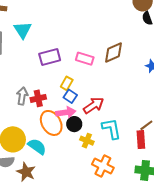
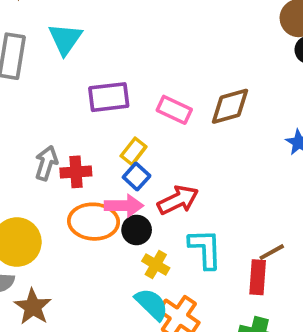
orange ellipse: (51, 123) -> (94, 222), turned -65
cyan semicircle: (37, 147) -> (152, 304), moved

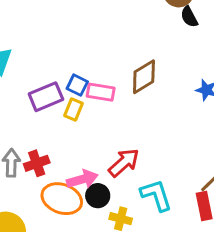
yellow rectangle: (134, 151) -> (73, 109), moved
blue square: (137, 176) -> (77, 85), moved
orange ellipse: (94, 222) -> (62, 199), turned 33

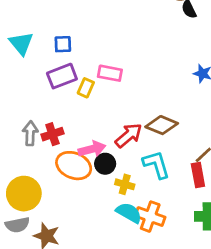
brown diamond: (144, 77) -> (162, 125), moved, turned 52
blue square: (77, 85) -> (63, 44), moved, turned -30

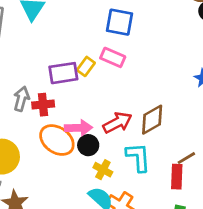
blue square: (63, 44) -> (119, 22), moved, size x1.5
purple rectangle: (62, 76) -> (63, 73), moved
brown diamond: (162, 125) -> (152, 120), turned -64

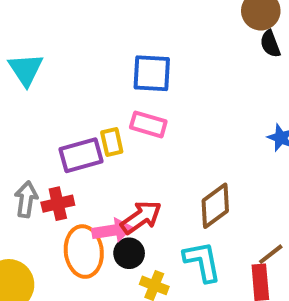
yellow rectangle: (86, 66) -> (112, 142), turned -42
red arrow: (117, 123) -> (141, 217), moved
orange ellipse: (57, 140) -> (84, 252), turned 56

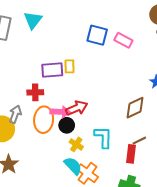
pink rectangle: (148, 124) -> (123, 40), moved
gray arrow: (26, 199) -> (15, 114), moved
brown diamond: (215, 206) -> (135, 108), moved

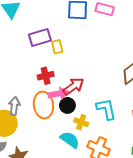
purple rectangle: (52, 70) -> (40, 38), moved
red cross: (35, 92) -> (46, 76), moved
cyan semicircle: (73, 166) -> (70, 140), moved

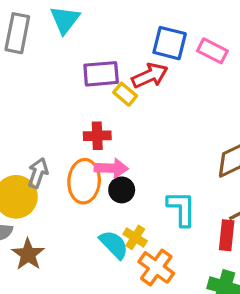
yellow rectangle: (57, 47) -> (125, 94), turned -48
red arrow: (73, 86) -> (150, 76), moved
yellow cross: (81, 122) -> (135, 237), moved

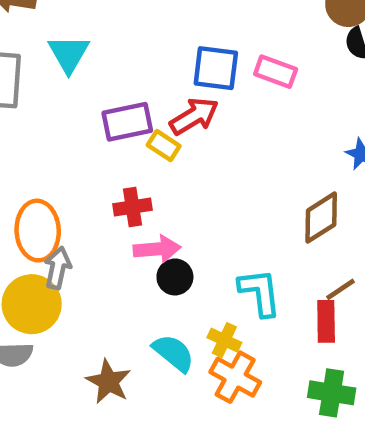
orange ellipse: (84, 181) -> (38, 231), moved
yellow cross: (135, 237) -> (224, 340), moved
brown star: (28, 254) -> (108, 382), moved

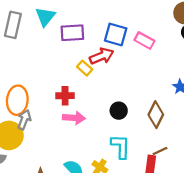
purple rectangle: (127, 122) -> (72, 33), moved
brown diamond: (321, 218) -> (156, 115), turned -40
black circle: (175, 277) -> (119, 111), moved

